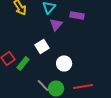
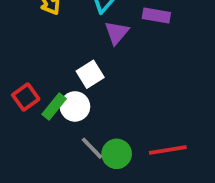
white circle: (64, 64) -> (75, 106), moved

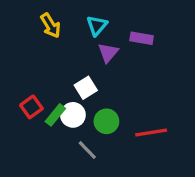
red line: (168, 150) -> (151, 132), moved
green circle: (117, 154) -> (106, 121), moved

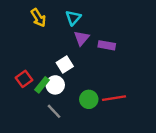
purple rectangle: (142, 38) -> (107, 45), moved
green circle: (106, 121) -> (89, 99), moved
gray line: (87, 150) -> (54, 111), moved

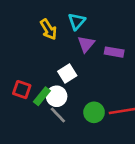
yellow arrow: (38, 18) -> (49, 29), moved
red square: (24, 79) -> (22, 90), turned -35
gray line: (54, 111) -> (58, 115), moved

